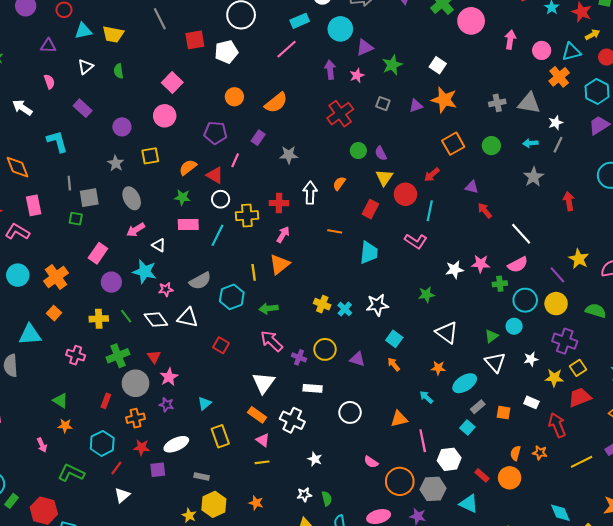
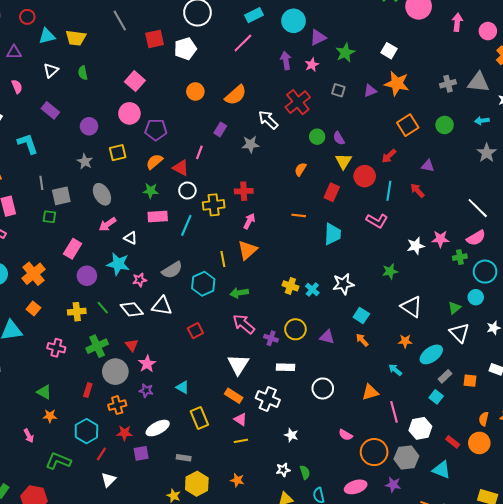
purple pentagon: (215, 133) -> (156, 130), moved
white arrow: (310, 193) -> (268, 120), moved, turned -45
red arrow: (485, 211) -> (417, 190), moved
red square: (221, 345) -> (195, 331), turned 35
cyan triangle: (204, 403) -> (183, 387), turned -48

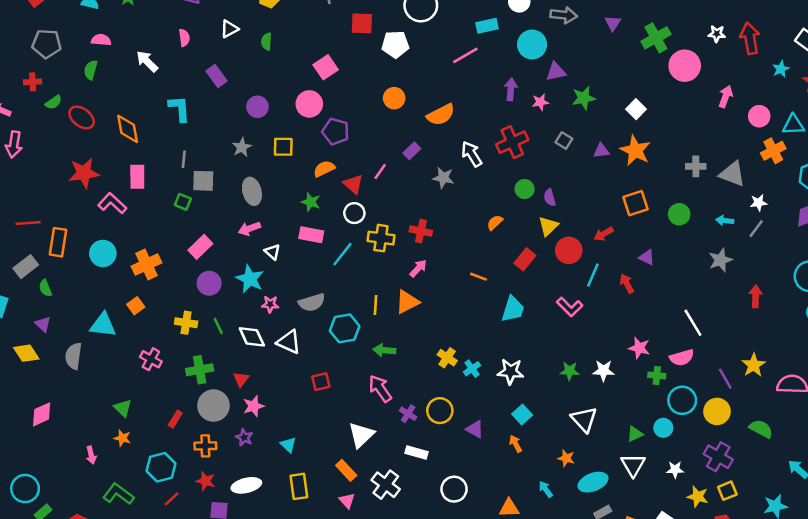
white star: (416, 246) -> (603, 371), moved

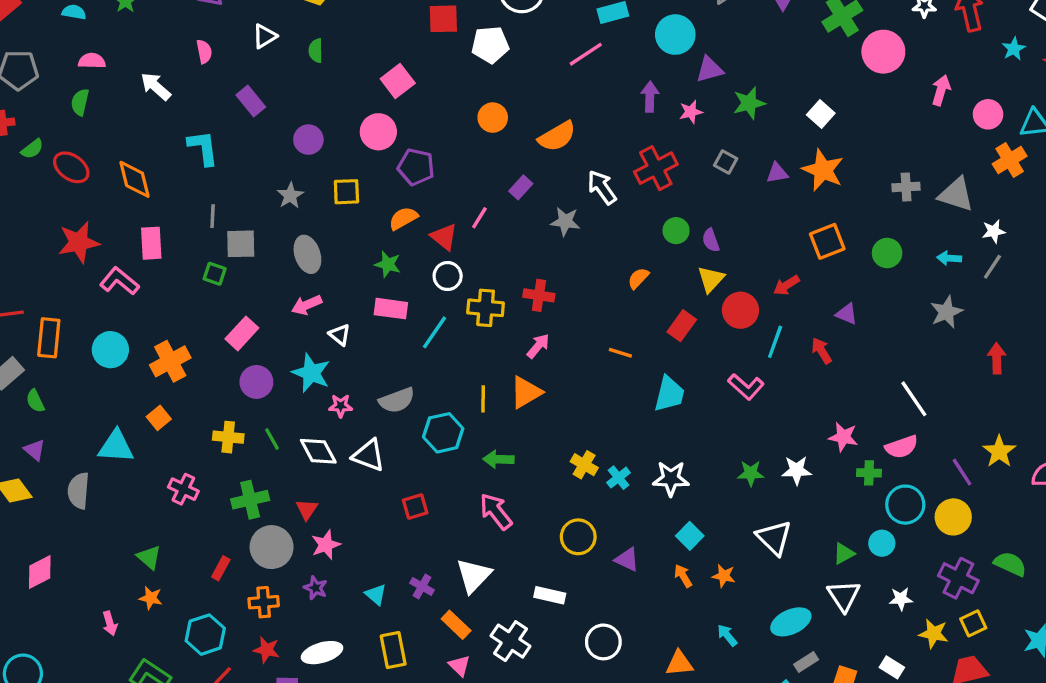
purple cross: (408, 414) -> (422, 586), moved
green semicircle: (761, 429) -> (1010, 564), moved
orange star: (566, 458) -> (724, 576), moved

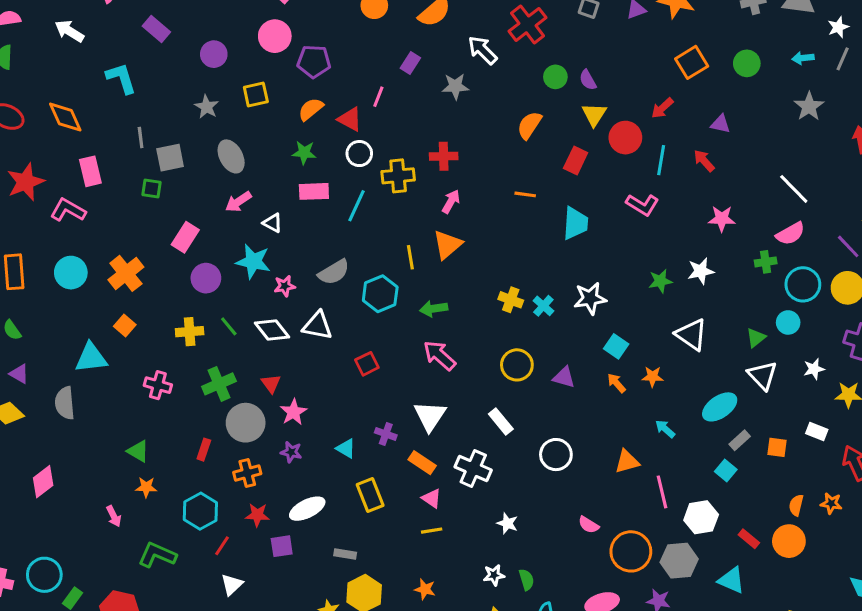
orange semicircle: (638, 278) -> (529, 125), size x1.4
pink star: (843, 437) -> (722, 219), moved
white rectangle: (550, 595) -> (501, 422), turned 48

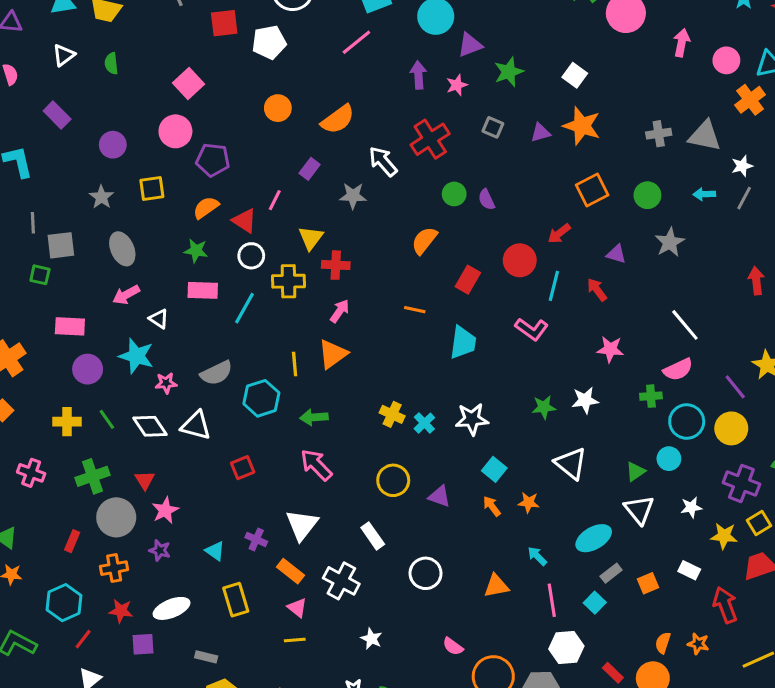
gray star: (809, 106) -> (670, 242), moved
yellow triangle: (594, 114) -> (311, 238), moved
pink rectangle: (185, 237) -> (70, 326), turned 56
orange square: (777, 447) -> (648, 583), turned -35
pink line: (662, 492) -> (552, 600), moved

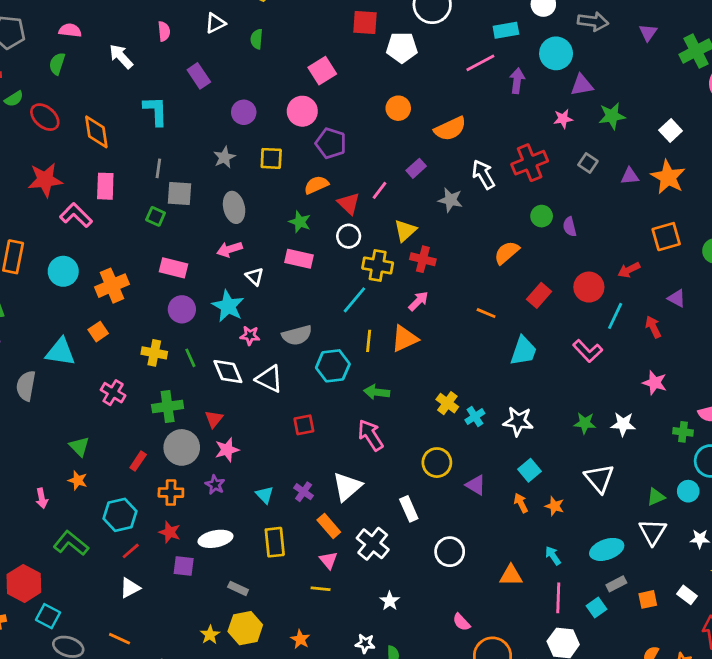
purple arrow: (418, 75) -> (517, 81), moved
cyan line: (244, 308) -> (354, 300), moved

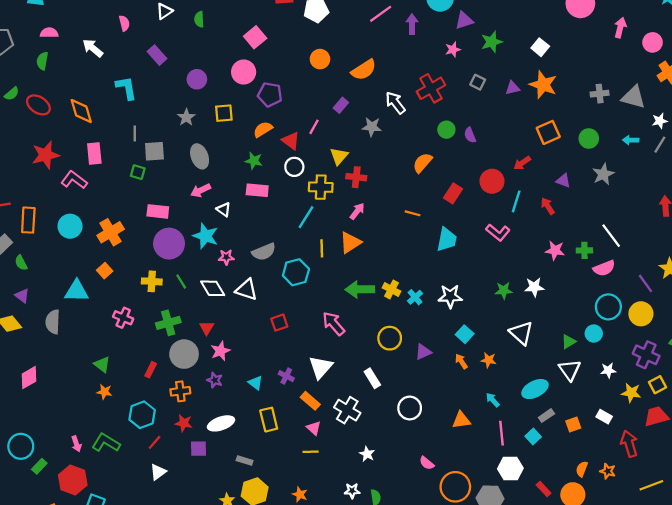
purple circle: (182, 309) -> (169, 244), size x1.4
green arrow: (377, 392) -> (360, 289), moved, size x1.4
green cross: (683, 432) -> (584, 250), moved
purple triangle: (476, 485) -> (423, 352), turned -48
pink arrow: (42, 498) -> (76, 444), moved

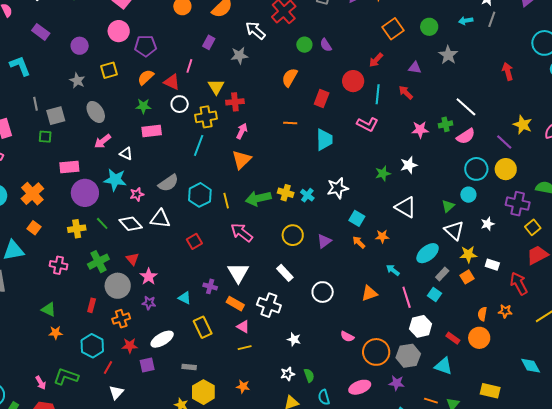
yellow line: (322, 248) -> (226, 201), moved
yellow star: (631, 393) -> (468, 254), moved

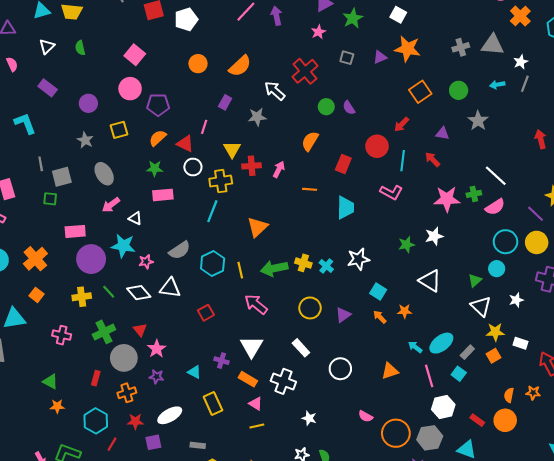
pink star: (420, 130) -> (447, 199), size x1.4
pink arrow: (242, 131) -> (279, 169), moved
cyan ellipse: (428, 253) -> (441, 343), moved

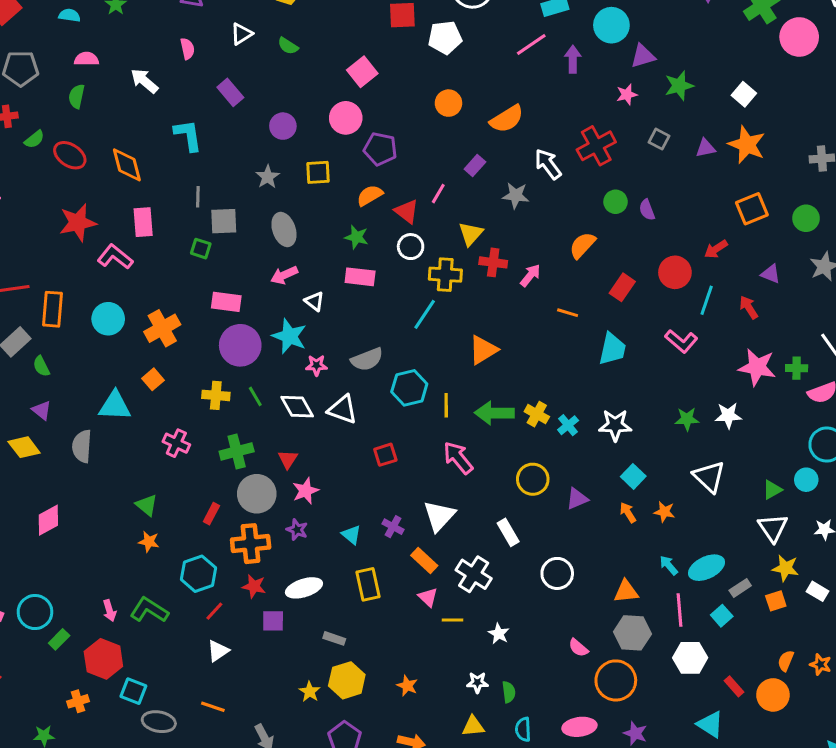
green semicircle: (80, 48) -> (288, 46), turned -56
orange cross: (127, 393) -> (251, 544), size x1.4
yellow line: (257, 426) -> (452, 620), moved
gray hexagon: (430, 438) -> (632, 633), moved

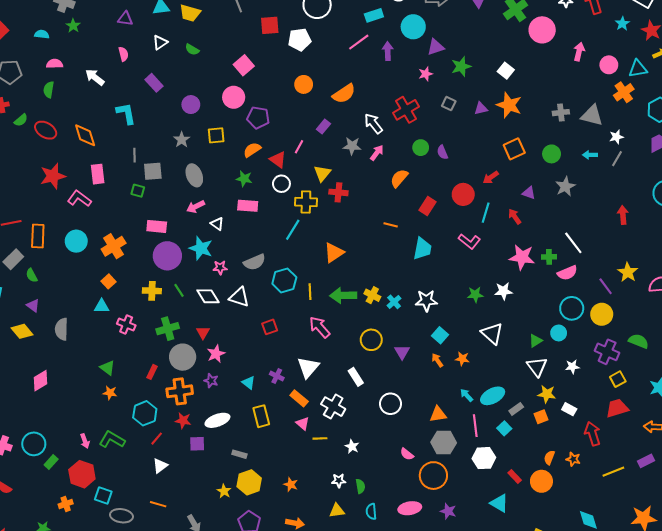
pink arrow: (530, 275) -> (377, 153), moved
cyan triangle: (115, 406) -> (102, 306), moved, size x0.7
purple triangle: (577, 499) -> (402, 352), turned -35

